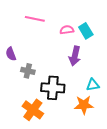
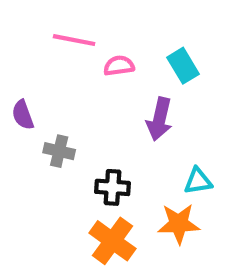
pink semicircle: (67, 30) -> (119, 66), moved
black cross: (53, 88) -> (113, 187), size x0.7
orange cross: (33, 110) -> (113, 241), moved

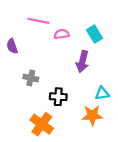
purple semicircle: (23, 115) -> (12, 46), moved
orange cross: (113, 241) -> (42, 124), moved

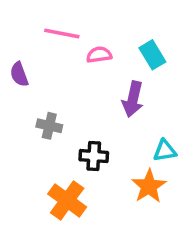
orange star: (92, 115) -> (149, 186), turned -30

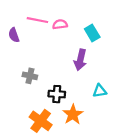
pink semicircle: (99, 55) -> (60, 24), moved
purple semicircle: (19, 74) -> (14, 35), moved
orange star: (149, 186) -> (73, 114), moved

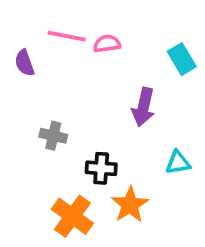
cyan rectangle: (92, 33) -> (182, 59), moved

